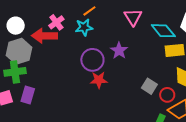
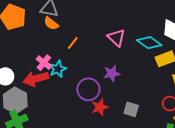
cyan star: (84, 27) -> (58, 69), moved
purple star: (119, 51) -> (112, 73), turned -30
gray square: (149, 86) -> (131, 109), moved

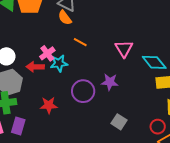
orange line: (73, 43) -> (80, 42), turned 64
red arrow: (36, 79) -> (35, 67), size x0.7
red star: (100, 107) -> (49, 105), moved

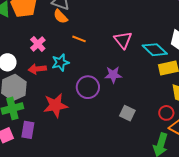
pink cross: (47, 53) -> (38, 44), moved
red star: (49, 105) -> (55, 105), size x1.4

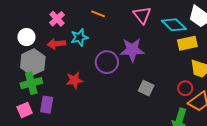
purple star: (113, 75) -> (132, 50), size x1.4
red star: (55, 105) -> (74, 80), size x0.7

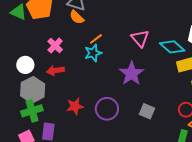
orange line: (98, 14) -> (96, 39), turned -56
cyan star: (80, 37) -> (93, 53), moved
purple star: (132, 50) -> (131, 73), turned -30
purple circle: (107, 62) -> (107, 109), moved

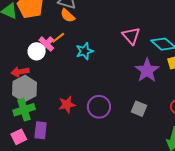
orange line: (96, 39) -> (58, 38), moved
white circle: (25, 65) -> (37, 51), moved
red arrow: (55, 70) -> (20, 72), moved
purple star: (131, 73) -> (147, 70), moved

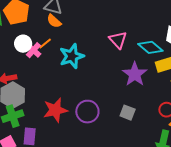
white circle: (37, 51) -> (23, 44), moved
cyan star: (85, 51) -> (72, 56), size x1.4
red star: (67, 105) -> (55, 110), size x1.4

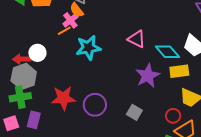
pink triangle: (118, 40) -> (137, 39), turned -30
white circle: (23, 44) -> (37, 53), moved
pink cross: (33, 50) -> (70, 20), moved

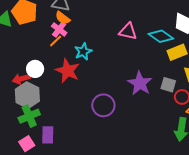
cyan star: (88, 48) -> (83, 52), size x0.7
purple star: (148, 76) -> (140, 83), moved
red star: (63, 98) -> (68, 71), moved, turned -30
gray square: (134, 112) -> (168, 85), moved

